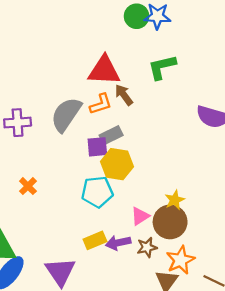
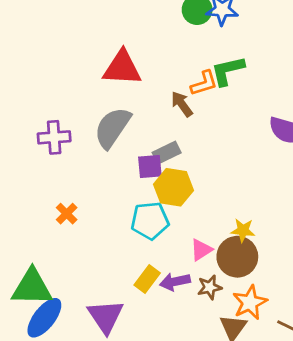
red triangle: (104, 71) -> (122, 68), moved
orange L-shape: (101, 104) -> (204, 83), moved
yellow star: (175, 200) -> (243, 230), turned 30
yellow rectangle: (95, 240) -> (147, 279), turned -30

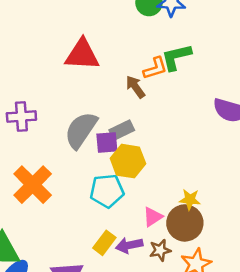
gray semicircle: (112, 128) -> (81, 130), moved
orange cross: (67, 214) -> (33, 185), size x2.0

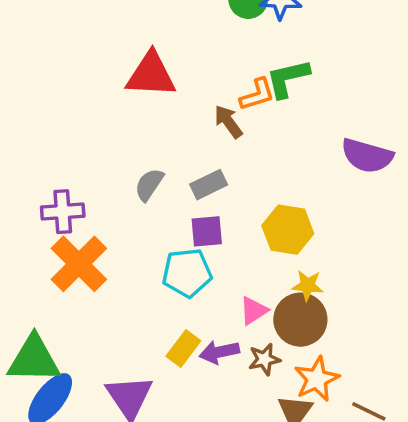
purple cross: (21, 116) -> (63, 212), moved
gray semicircle: (81, 130) -> (149, 185), size x0.6
purple square: (107, 143) -> (207, 231), moved
yellow hexagon: (128, 161) -> (288, 230), moved

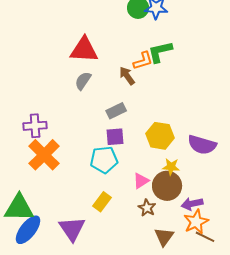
purple semicircle: (367, 156) -> (202, 145), moved
gray semicircle: (149, 185) -> (83, 81), moved
purple arrow: (219, 352) -> (192, 204), moved
brown star: (264, 359) -> (147, 208), turned -30
orange star: (317, 379) -> (196, 222), moved

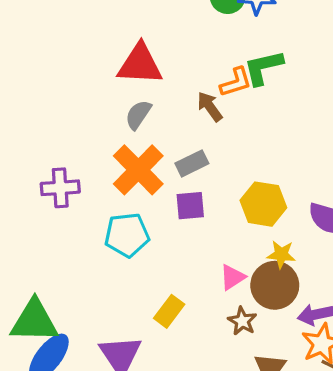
orange cross: (44, 155) -> (138, 170), moved
cyan pentagon: (104, 160) -> (127, 235), moved

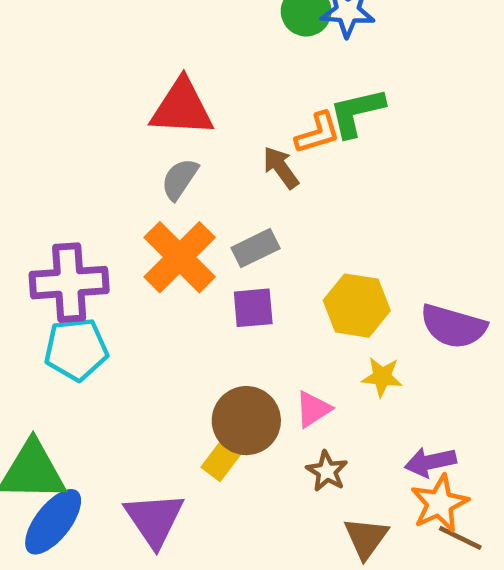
purple cross: (60, 188) -> (69, 283), size x1.4
cyan pentagon: (127, 235) -> (76, 349), moved
brown circle: (275, 285) -> (246, 421), moved

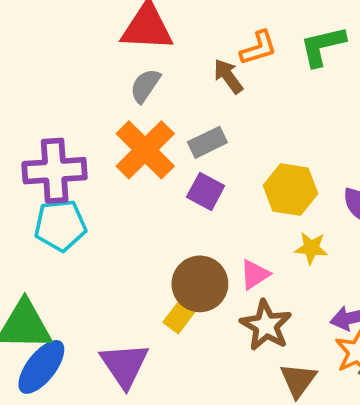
green L-shape: (357, 112) -> (323, 46), moved
purple square: (253, 308) -> (206, 191), turned 33
brown star: (327, 471) -> (266, 325), size x1.5

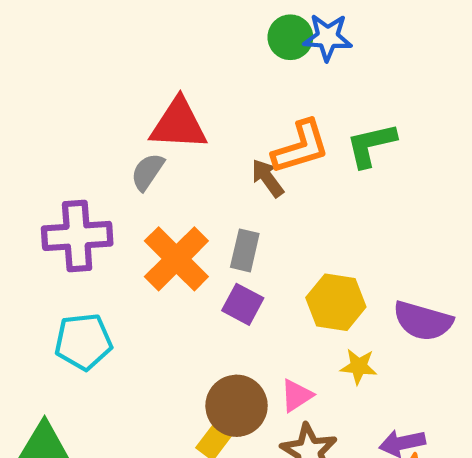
orange L-shape: (258, 48) -> (301, 147), size x1.4
gray semicircle: (145, 86) -> (147, 172), moved
gray rectangle: (207, 142) -> (245, 250), turned -51
purple cross: (55, 171) -> (77, 236), moved

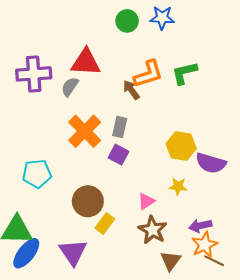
green circle: (290, 37) -> (127, 21), moved
purple cross: (77, 236) -> (34, 74), moved
yellow hexagon: (336, 302) -> (181, 146), moved
brown circle: (237, 406) -> (88, 201), moved

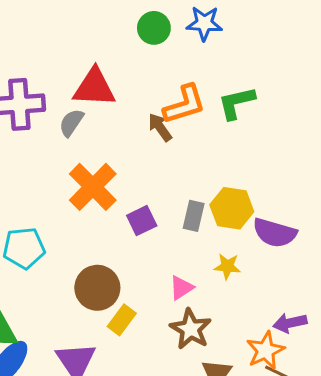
gray rectangle: (120, 127) -> (194, 216), moved
purple square: (119, 155) -> (142, 221), turned 36
purple arrow: (200, 226) -> (290, 323), moved

